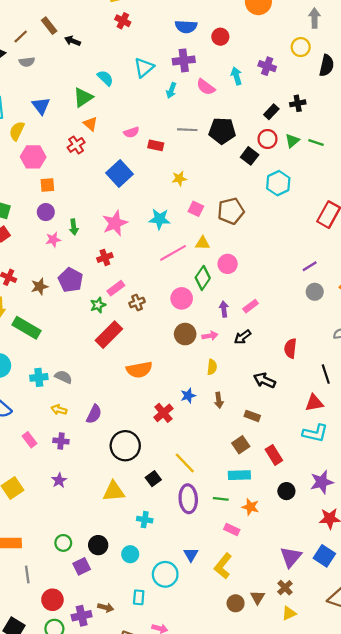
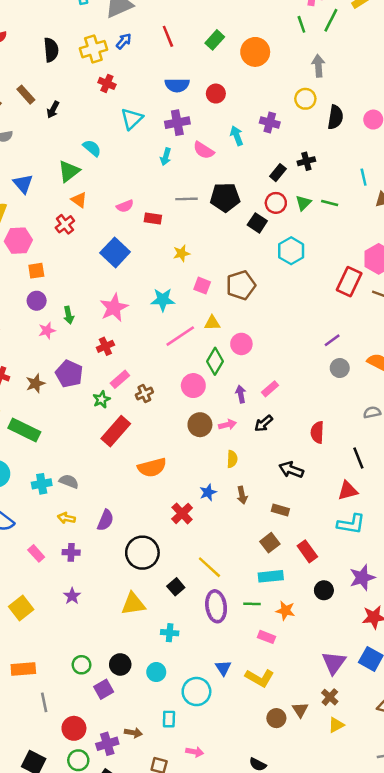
black arrow: (73, 41) -> (53, 110), turned -80
cyan triangle: (144, 68) -> (132, 119), moved
yellow L-shape: (223, 566) -> (260, 678), turned -95

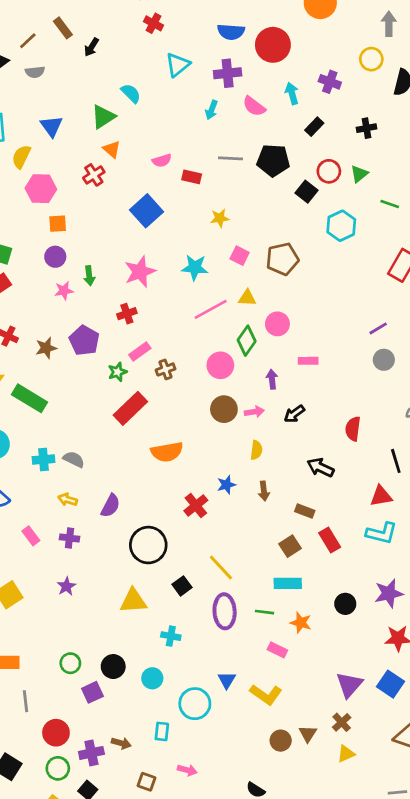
red circle: (216, 94) -> (273, 45), size x1.6
black rectangle: (278, 173) -> (314, 127), moved
green line: (330, 203) -> (390, 204), moved
pink rectangle: (270, 389) -> (308, 361), moved, turned 35
red rectangle: (307, 551) -> (330, 540), moved

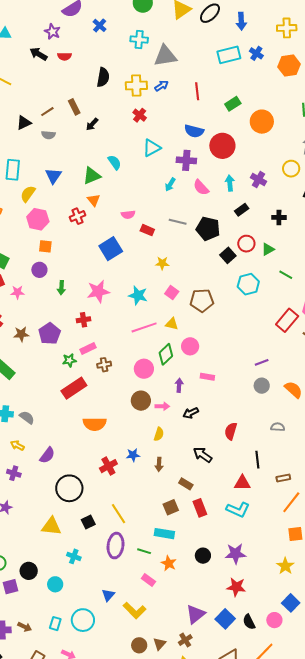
pink star: (64, 291) -> (17, 292), moved
cyan circle: (195, 704) -> (83, 620), moved

